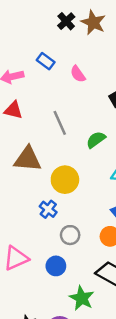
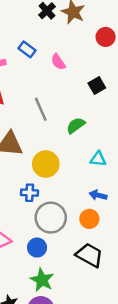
blue cross: (48, 209) -> (30, 193), turned -35
gray circle: (70, 235) -> (51, 218), size x1.6
green star: (82, 298) -> (42, 280), moved

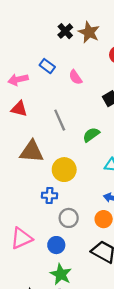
gray circle: (51, 218) -> (69, 218), size x0.7

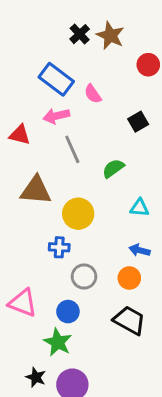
blue rectangle: (47, 66) -> (56, 79), size x1.6
pink arrow: (18, 80) -> (56, 116), moved
pink triangle: (21, 238) -> (23, 303), turned 45
green star: (61, 274) -> (58, 342), moved

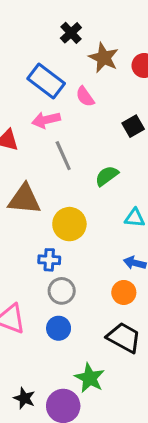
brown star: (110, 36) -> (104, 58), moved
gray circle: (84, 277) -> (62, 291), moved
green star: (58, 342) -> (90, 378), moved

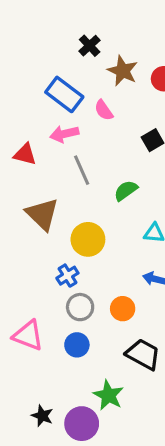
brown triangle: (24, 199) -> (42, 214), turned 39
blue cross: (49, 260) -> (67, 276), turned -35
orange circle: (124, 292) -> (123, 309), moved

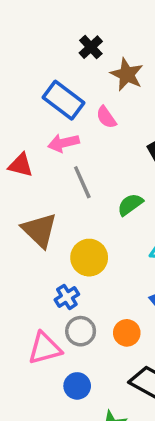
pink triangle: (28, 335) -> (45, 348), moved, turned -36
blue circle: (77, 345) -> (77, 386), moved

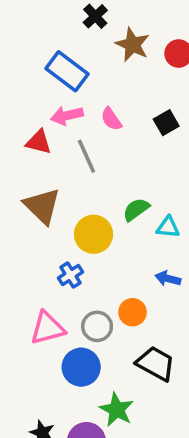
pink semicircle: (106, 117) -> (111, 119), moved
red triangle: (21, 165) -> (39, 142), moved
green semicircle: (130, 205) -> (136, 209), moved
gray circle: (81, 331) -> (97, 326), moved
blue circle: (77, 386) -> (81, 367), size x1.4

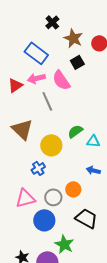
pink semicircle: (111, 119) -> (61, 80), size x1.5
black square: (166, 123) -> (77, 62), moved
red triangle: (39, 142) -> (15, 85), moved, turned -49

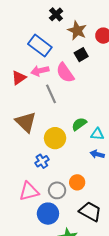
blue arrow: (93, 170) -> (97, 154), moved

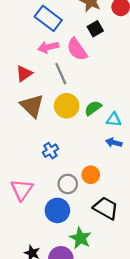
red triangle: (19, 78) -> (24, 74), moved
yellow circle: (55, 138) -> (67, 106), moved
pink triangle: (29, 191) -> (22, 190), moved, turned -40

